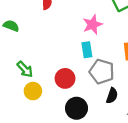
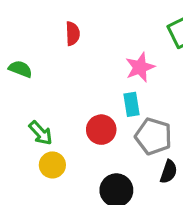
red circle: (65, 78) -> (101, 130), moved

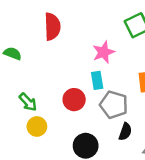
red semicircle: (73, 34) -> (52, 27), size x1.5

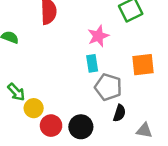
red circle: (74, 100) -> (51, 126), moved
green arrow: (28, 102) -> (16, 92), moved

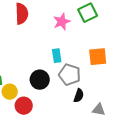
pink star: (98, 36) -> (62, 22), moved
black circle: (81, 127) -> (40, 80), moved

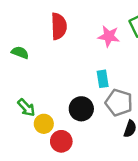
pink star: (62, 22) -> (109, 36), turned 30

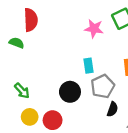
red semicircle: (59, 26) -> (31, 20), moved
gray pentagon: (119, 103) -> (103, 86), turned 30
yellow circle: (44, 124) -> (30, 117), moved

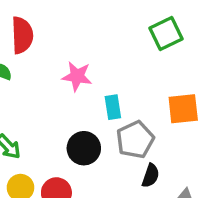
pink star: (94, 29) -> (77, 76), moved

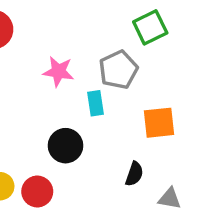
orange square: (183, 109) -> (159, 123), moved
gray pentagon: (135, 140) -> (118, 70), moved

